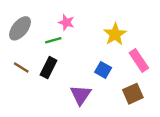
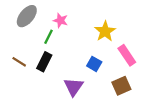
gray ellipse: (20, 28) -> (27, 16), moved
green line: (53, 40) -> (49, 37), turned -48

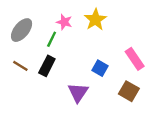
gray ellipse: (27, 16) -> (22, 30), moved
yellow star: (105, 31) -> (95, 20), moved
brown square: (121, 86) -> (129, 91), turned -36

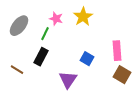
pink rectangle: (135, 59) -> (117, 51), turned 30
brown line: (20, 66) -> (17, 70), moved
brown square: (129, 91) -> (122, 75), moved

